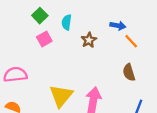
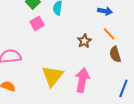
brown star: (89, 40) -> (84, 41), moved
orange line: (131, 41) -> (109, 34), moved

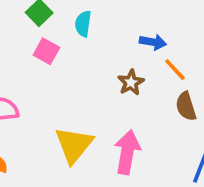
blue arrow: (105, 11) -> (153, 42), moved
pink square: (37, 23) -> (46, 51), turned -32

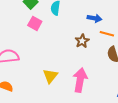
orange line: (175, 70) -> (107, 34), turned -32
yellow triangle: (74, 145) -> (50, 76), size x0.7

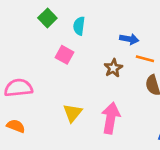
pink square: (35, 23) -> (65, 55), moved

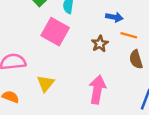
pink square: (65, 55) -> (55, 32), size x1.6
yellow triangle: (72, 113) -> (46, 84), moved

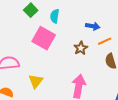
orange line: (129, 35) -> (105, 41), turned -40

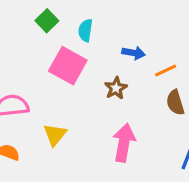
blue arrow: (93, 26) -> (134, 53), moved
brown star: (81, 48) -> (116, 88), moved

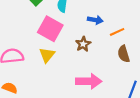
yellow triangle: (55, 135) -> (47, 55), moved
pink arrow: (124, 143) -> (89, 81), turned 80

